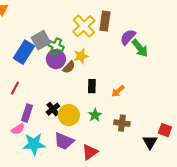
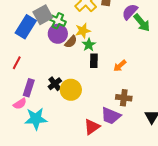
green star: (95, 115) -> (89, 45), moved
purple trapezoid: (64, 141) -> (111, 116), moved

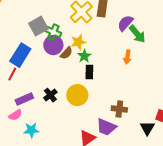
blue rectangle: (26, 27) -> (20, 55), moved
orange arrow: (120, 66) -> (127, 57), moved, turned -40
purple rectangle: (29, 88) -> (24, 99), turned 48
yellow circle: (71, 90) -> (77, 95), moved
cyan star: (36, 119) -> (31, 130), size x0.7

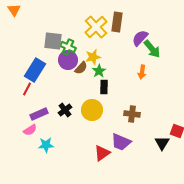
gray square: (38, 26) -> (53, 41), turned 36
brown cross: (119, 109) -> (132, 114), moved

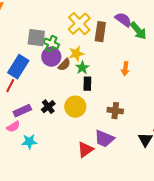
brown rectangle: (117, 22) -> (100, 32), moved
purple semicircle: (140, 38) -> (123, 20), moved, turned 84
green arrow: (152, 49) -> (138, 31), moved

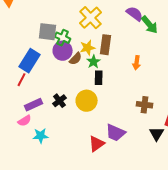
brown rectangle: (100, 32) -> (106, 45), moved
brown cross: (115, 111) -> (145, 105), moved

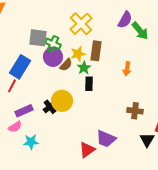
purple semicircle: (135, 14) -> (125, 20), turned 84
yellow circle: (87, 101) -> (62, 101), moved

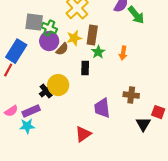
green star: (84, 68) -> (98, 52), moved
purple rectangle: (24, 111) -> (31, 111), moved
purple trapezoid: (106, 139) -> (102, 108), moved, turned 60

